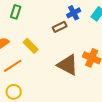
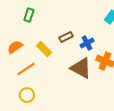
blue cross: (74, 13) -> (87, 43), moved
brown rectangle: (60, 27) -> (66, 37), moved

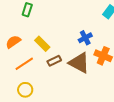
brown rectangle: (66, 37) -> (54, 61), moved

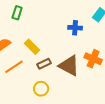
blue cross: (85, 38) -> (75, 28), moved, turned 32
yellow circle: (25, 90) -> (41, 89), moved

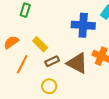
blue cross: (75, 28) -> (83, 25), size x1.6
orange line: (14, 67) -> (22, 64), turned -30

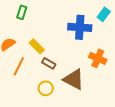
brown rectangle: (52, 61) -> (49, 63), turned 56
brown triangle: (77, 63) -> (74, 79), moved

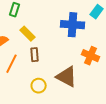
yellow rectangle: (37, 46) -> (28, 34), moved
brown rectangle: (49, 63) -> (35, 55), moved, turned 56

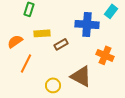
yellow rectangle: (28, 34) -> (42, 33), turned -49
brown rectangle: (35, 55) -> (61, 44), moved, turned 64

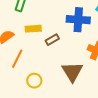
brown triangle: (81, 76) -> (72, 72), turned 30
yellow circle: (53, 85) -> (34, 81), moved

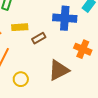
brown triangle: (72, 72) -> (59, 70), turned 35

